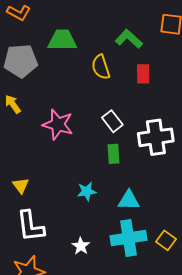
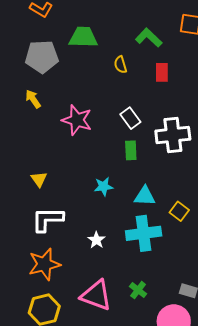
yellow semicircle: (101, 67) -> (120, 65), size x0.7
white L-shape: (30, 226) -> (47, 219), turned 96
yellow square: (166, 240) -> (179, 211), moved

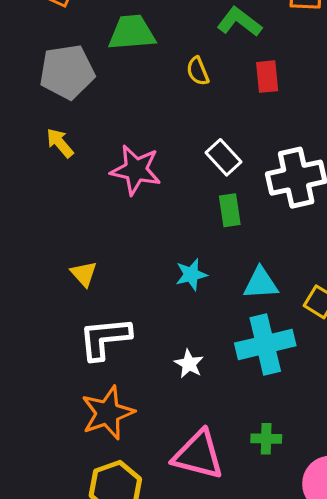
green cross: (138, 290) -> (266, 439), turned -30

